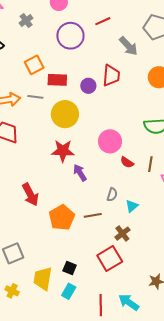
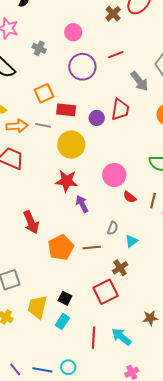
gray cross: (26, 21) -> (39, 48), turned -32

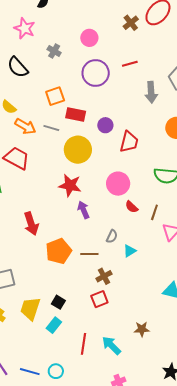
gray arrow: (139, 81) -> (151, 92), turned 30
red trapezoid: (120, 109) -> (129, 142), moved
orange arrow: (17, 126) -> (25, 126), turned 30
brown cross: (120, 268) -> (104, 276), moved
red square: (106, 292) -> (99, 299), size x0.7

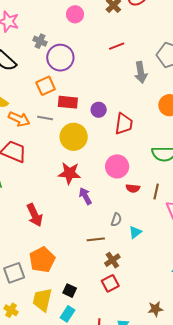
pink circle: (89, 38) -> (75, 14), moved
purple circle: (96, 73) -> (60, 58), moved
red semicircle: (132, 207) -> (133, 188), turned -32
orange pentagon: (59, 251) -> (42, 260), moved

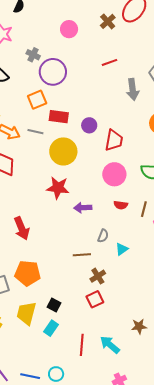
pink circle: (117, 166) -> (114, 174), moved
purple arrow: (85, 196) -> (83, 208), moved, turned -66
orange pentagon: (42, 260) -> (28, 273), turned 30

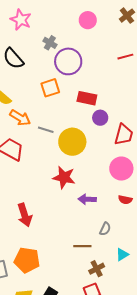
red rectangle: (59, 117) -> (87, 98), moved
gray line: (35, 132) -> (46, 130), moved
cyan triangle: (122, 249) -> (122, 255), moved

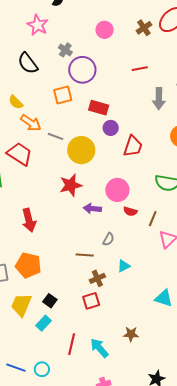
pink circle: (121, 169) -> (117, 190), moved
red star: (64, 177) -> (71, 185), turned -30

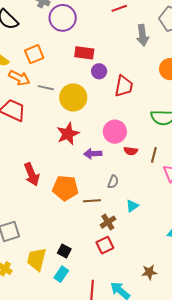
orange square: (63, 95) -> (34, 54), moved
orange pentagon: (28, 265) -> (65, 188), moved

